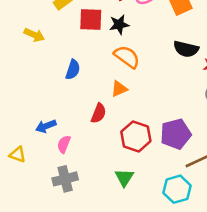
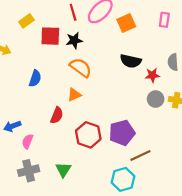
green triangle: (124, 178) -> (63, 170), moved

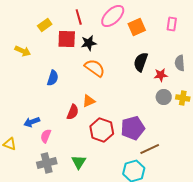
red line: (73, 12) -> (79, 17), moved
black semicircle: (131, 61) -> (141, 62), turned 96
orange triangle: (74, 95) -> (89, 101), moved

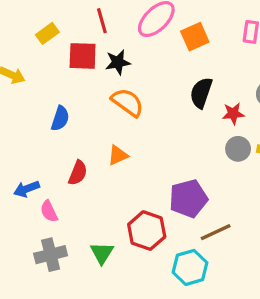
red semicircle: (73, 112) -> (78, 173), moved
red hexagon: (102, 130) -> (147, 231), moved
pink semicircle: (46, 136) -> (49, 211), turned -48

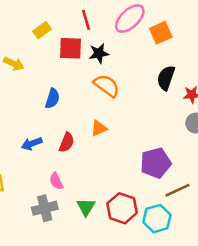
blue arrow: (27, 189) -> (32, 144), moved
pink semicircle: (49, 211) -> (56, 181), moved
red hexagon: (147, 231) -> (122, 208), moved

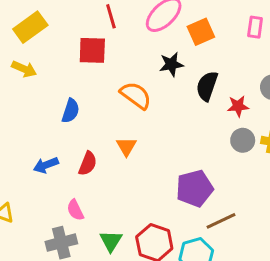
yellow rectangle: (42, 30) -> (30, 27), moved, size x1.5
black star: (99, 53) -> (171, 64), moved
orange triangle: (99, 128) -> (126, 146), turned -36

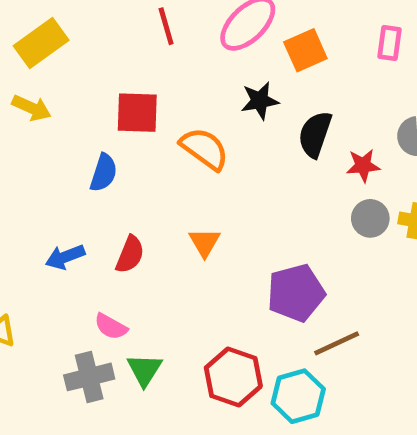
red square: (92, 50) -> (137, 113), moved
orange triangle: (126, 146) -> (205, 242), moved
pink semicircle: (75, 210) -> (111, 327), turned -35
green triangle: (111, 241) -> (144, 370), moved

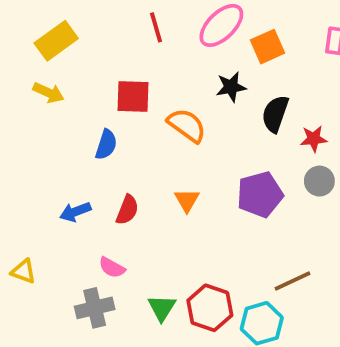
purple pentagon: (296, 293) -> (260, 194), moved
green triangle: (144, 370) -> (162, 308), moved

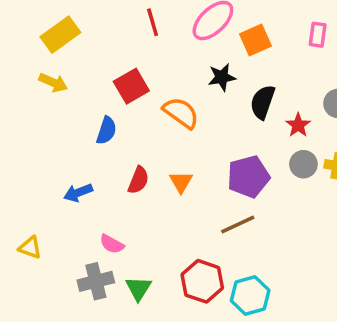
red square: (133, 97) -> (131, 86), turned -32
red star: (314, 139) -> (298, 125), turned -30
red semicircle: (127, 210) -> (138, 180), moved
brown line: (292, 281) -> (238, 225), moved
green triangle: (162, 308) -> (138, 288), moved

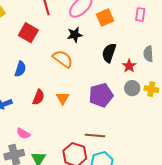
black star: (222, 77) -> (75, 35), moved
red square: (131, 86) -> (28, 33), moved, turned -30
brown line: (238, 225) -> (95, 135), moved, turned 30

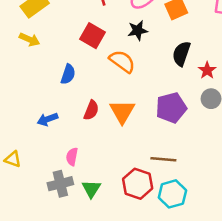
red square: (28, 33) -> (93, 36), moved
orange triangle: (63, 98) -> (122, 112), size x1.5
pink semicircle: (23, 133) -> (72, 157), turned 72

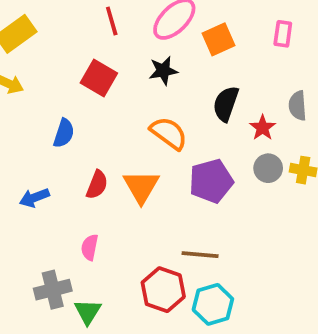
orange semicircle: (122, 61) -> (169, 133), moved
pink semicircle: (72, 157) -> (90, 247), moved
green triangle: (91, 189) -> (88, 312), moved

